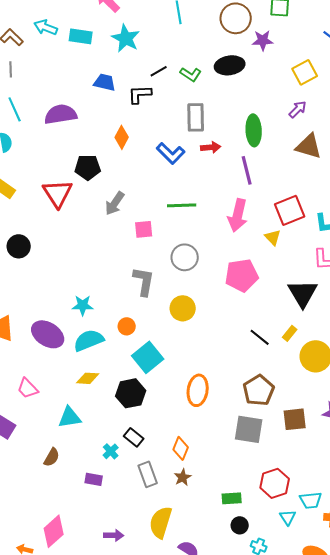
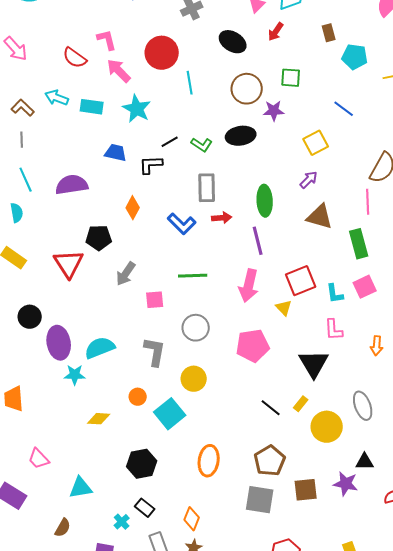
cyan star: (83, 305) -> (75, 375), moved
purple ellipse: (48, 334) -> (59, 343), moved, turned 48
cyan semicircle: (89, 340) -> (100, 348), moved
cyan square: (148, 357) -> (170, 414), moved
yellow diamond: (88, 378) -> (99, 419), moved

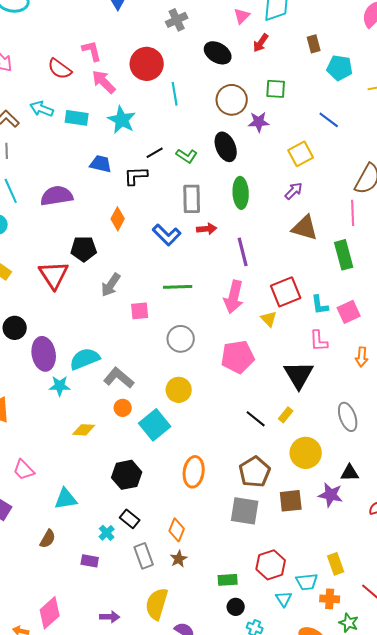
black ellipse: (241, 136) -> (226, 147), turned 76
green ellipse: (265, 201) -> (241, 193), moved
pink square: (365, 287) -> (349, 312), moved
gray L-shape: (155, 352) -> (119, 378), moved, turned -60
yellow circle: (327, 427) -> (306, 453), moved

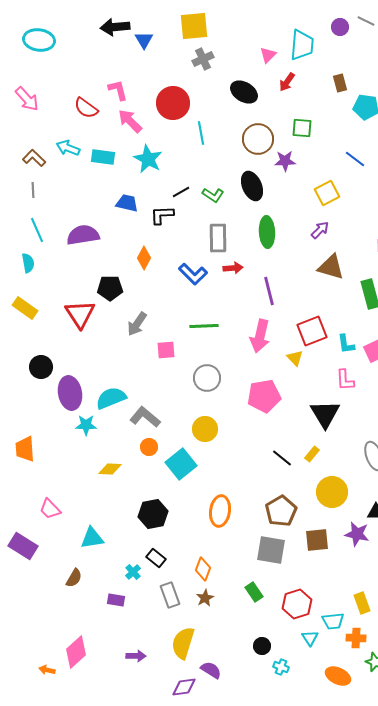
green rectangle: (228, 580) -> (254, 592), moved, turned 60

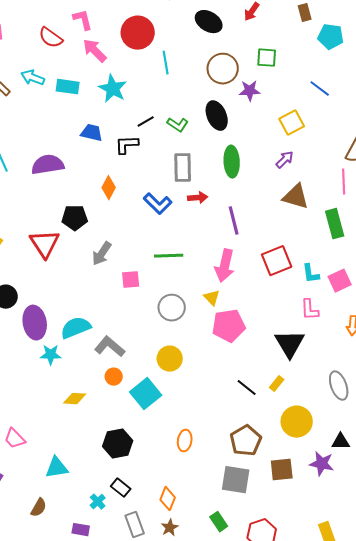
yellow triangle: (295, 358) -> (212, 298), moved
orange ellipse: (220, 511) -> (185, 441), size x0.7

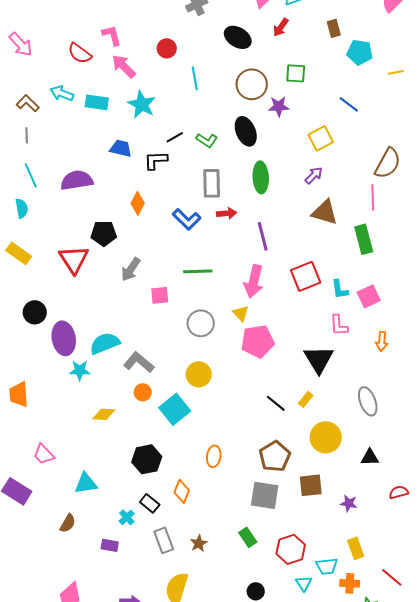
red circle: (138, 33) -> (167, 48), size x0.6
purple star: (322, 464) -> (349, 503), moved, size x0.7
orange diamond: (168, 499) -> (182, 491), moved

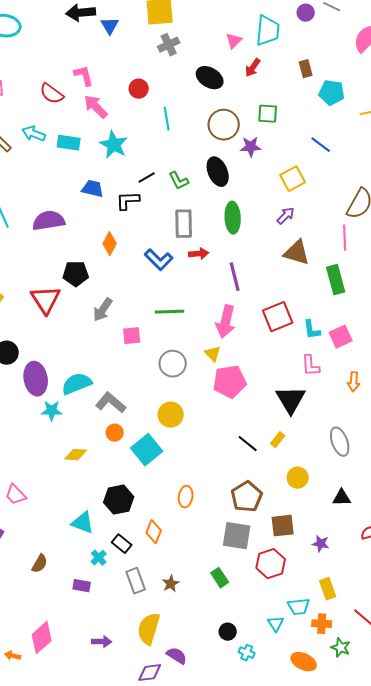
green L-shape: (207, 140) -> (179, 181), turned 30
yellow circle: (326, 437) -> (298, 478), size x0.7
cyan triangle: (86, 483) -> (83, 523), moved, turned 30
red hexagon: (291, 549) -> (271, 564), moved

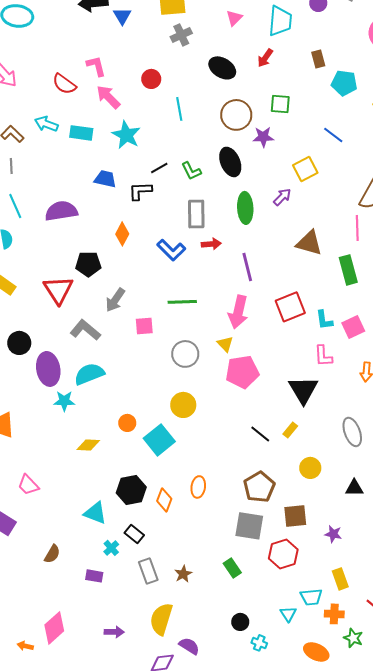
pink triangle: (234, 41) -> (234, 18), moved
purple arrow: (286, 216) -> (282, 197), moved
gray L-shape: (111, 403) -> (85, 330), moved
orange diamond: (154, 532) -> (164, 500), moved

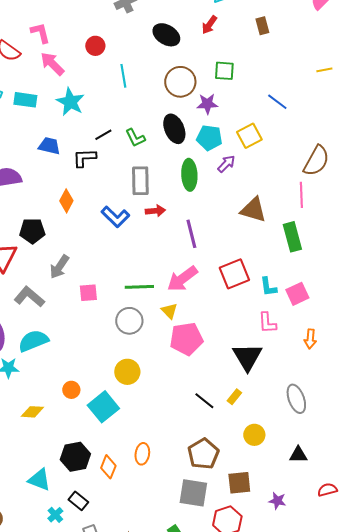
cyan pentagon: (344, 83) -> (209, 138), moved
green line: (182, 302) -> (139, 287), moved
pink arrow: (238, 312) -> (182, 279), turned 40

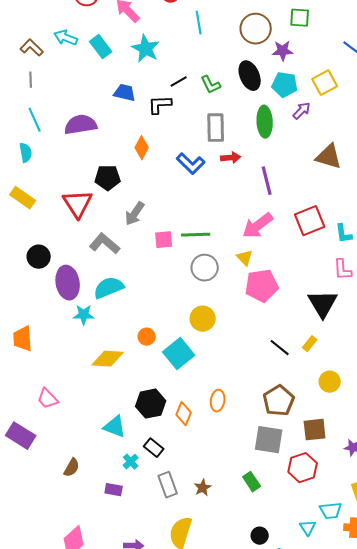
cyan rectangle: (25, 100) -> (101, 47), turned 45
green line: (139, 287) -> (196, 235), moved
yellow diamond: (32, 412) -> (108, 359), size x1.4

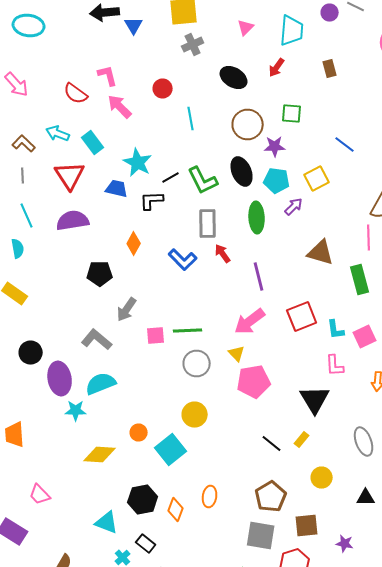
cyan star: (146, 49) -> (138, 162), moved
green L-shape: (211, 85) -> (203, 180), size x1.5
red arrow: (231, 158) -> (223, 254), turned -120
red triangle: (78, 204) -> (70, 176), moved

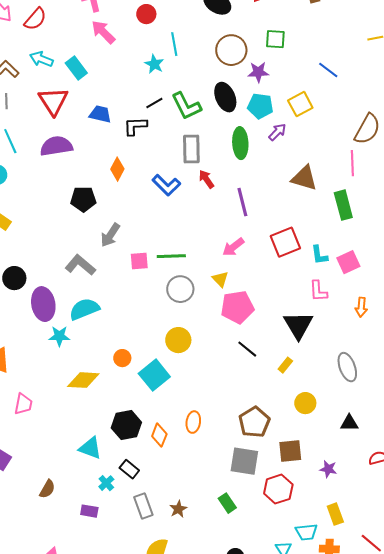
red semicircle: (76, 94) -> (35, 19), moved, turned -85
cyan star: (138, 162) -> (154, 64), moved, size x0.7
pink arrow: (250, 322) -> (233, 247), size x0.7
black line: (272, 444) -> (247, 349), moved
pink trapezoid: (40, 494) -> (23, 404), moved, turned -125

